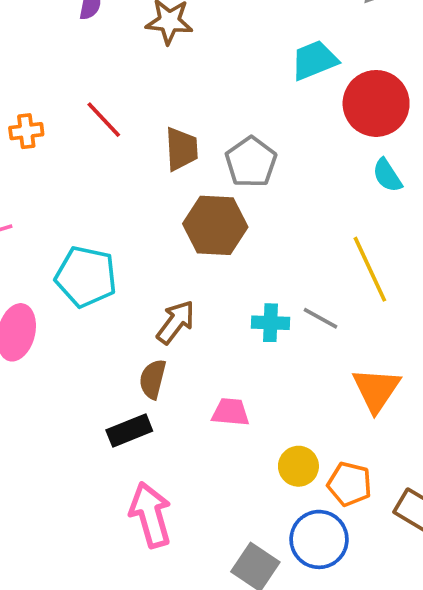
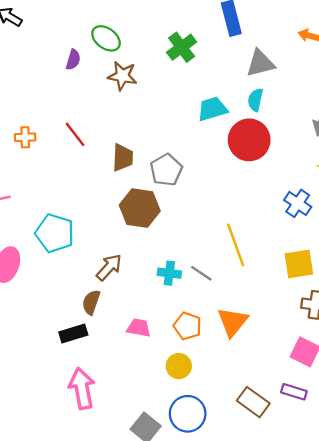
cyan semicircle: (387, 175) -> (255, 100), moved, turned 40
orange pentagon: (350, 484) -> (187, 326), moved

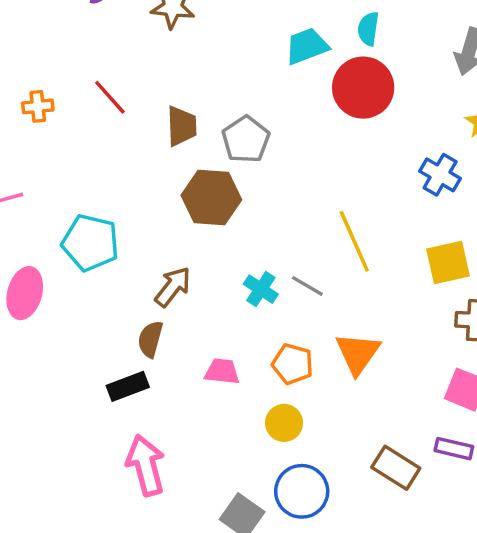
cyan cross: (169, 273) -> (261, 289), turned 30

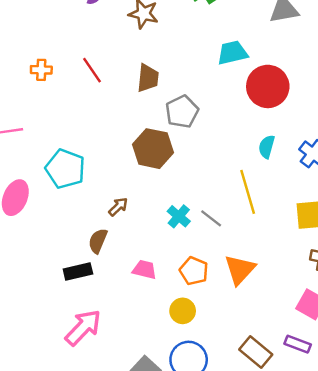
cyan semicircle: (368, 29) -> (267, 147), moved
brown trapezoid: (182, 126) -> (148, 78), moved
brown arrow: (173, 287) -> (118, 207), size x0.7
pink arrow: (146, 465) -> (83, 327), turned 51

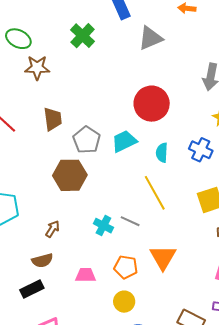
cyan trapezoid: (233, 53) -> (124, 141), moved
brown semicircle: (98, 241) -> (42, 260), turned -115

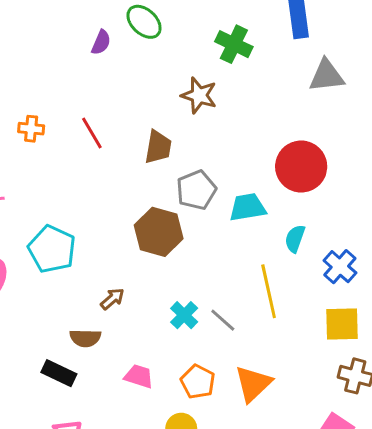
green cross: (83, 36) -> (234, 44), turned -35
brown star: (37, 68) -> (199, 95), moved
blue cross: (201, 150) -> (340, 267), moved
black rectangle: (32, 289) -> (59, 373), turned 35

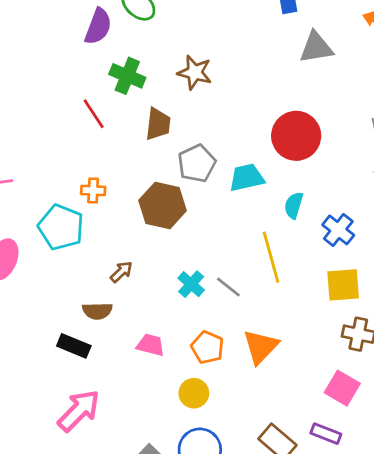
purple semicircle: (101, 42) -> (98, 26), size x1.5
green cross: (234, 44) -> (127, 76), moved
orange cross: (31, 129) -> (93, 190), moved

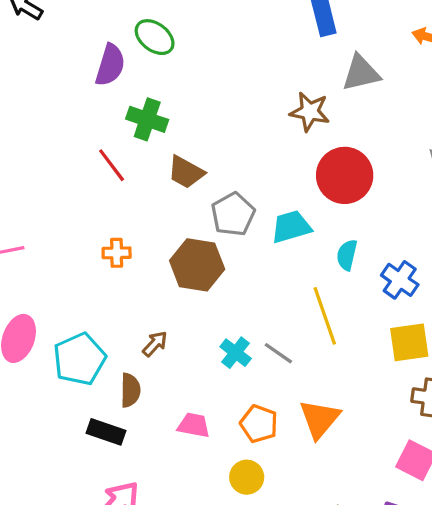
brown star: (195, 72) -> (310, 112), moved
brown trapezoid: (158, 124) -> (186, 172), turned 116
cyan pentagon: (61, 227) -> (79, 359), moved, turned 30
brown semicircle: (97, 311) -> (130, 390), turned -84

